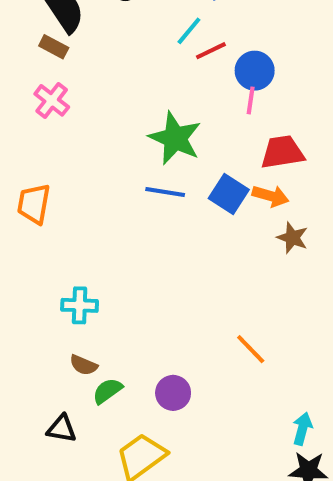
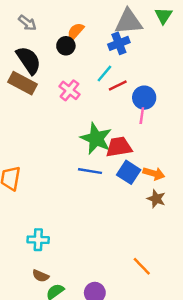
brown rectangle: (54, 47) -> (23, 83), size x1.6
pink cross: (52, 100) -> (70, 90), moved
red trapezoid: (282, 152) -> (119, 147), moved
brown star: (292, 238) -> (156, 199), moved

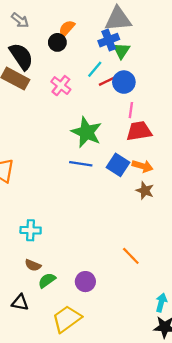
green triangle: (163, 16) -> (122, 51), moved
blue circle: (144, 98) -> (124, 82), moved
red trapezoid: (119, 147) -> (139, 131), moved

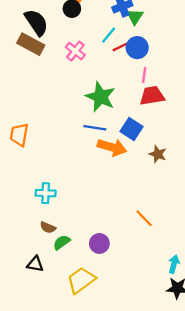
orange arrow: (143, 166) -> (112, 147), moved, size x1.4

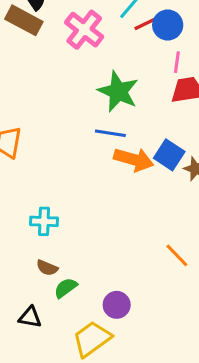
pink cross: (75, 51) -> (84, 30), size x1.4
blue square: (131, 129) -> (169, 155), moved
purple circle: (99, 243) -> (117, 305), moved

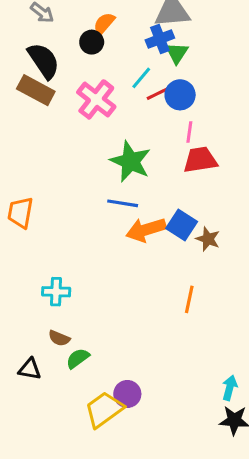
orange arrow: (134, 160) -> (146, 230), turned 147
orange line: (177, 255) -> (189, 299), moved, turned 56
purple circle: (117, 305) -> (127, 394), moved
black triangle: (30, 317) -> (30, 369), moved

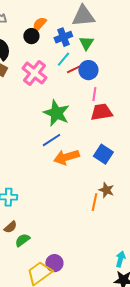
blue cross: (160, 39) -> (63, 37), moved
blue line: (123, 203) -> (51, 140), turned -42
blue square: (182, 225) -> (103, 154), moved
brown star: (208, 239) -> (106, 190), moved
brown semicircle: (59, 338) -> (10, 227), turned -64

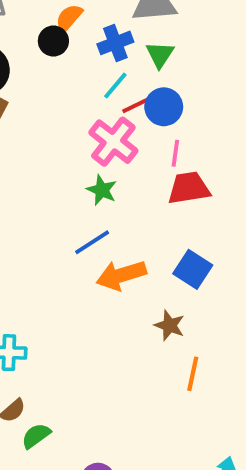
pink cross: (34, 73) -> (113, 142), moved
green star: (56, 113) -> (102, 190), size x0.6
brown star: (106, 190) -> (170, 325), moved
orange line: (94, 202) -> (193, 374), moved

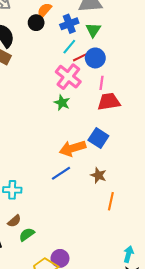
blue line: (92, 242) -> (61, 173), moved
blue square: (193, 269) -> (98, 138), moved

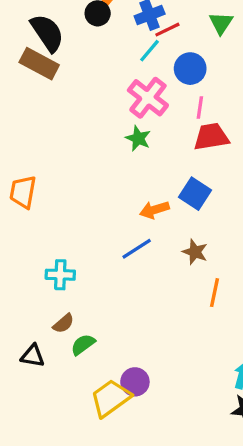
green triangle: (93, 30) -> (221, 23), moved
red line: (81, 57) -> (167, 30), moved
orange arrow: (72, 148) -> (154, 210), size x0.7

